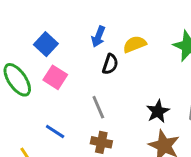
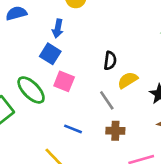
blue arrow: (98, 37) -> (58, 28), moved
yellow semicircle: (135, 44) -> (128, 80), moved

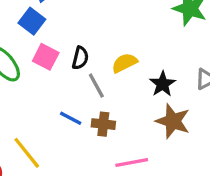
black semicircle: (110, 61) -> (80, 58), moved
blue line: (73, 129) -> (71, 118), moved

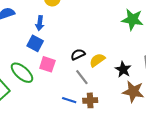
black semicircle: (80, 58) -> (78, 54), moved, turned -120

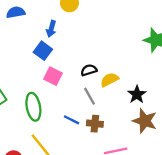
green ellipse: (22, 73) -> (33, 107), moved, turned 30

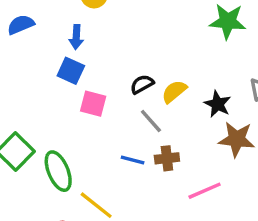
green ellipse: (33, 107) -> (58, 171), moved

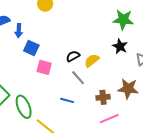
blue arrow: (76, 37) -> (19, 31), moved
black star: (218, 104) -> (120, 46), moved
brown cross: (167, 158) -> (103, 97), moved

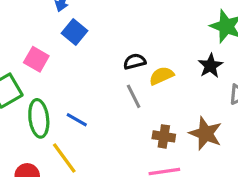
pink square: (44, 67) -> (36, 59), moved
blue line: (67, 100) -> (77, 120), moved

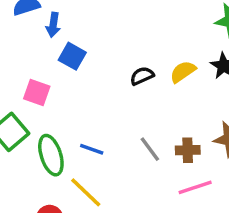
yellow semicircle: (161, 76) -> (183, 72), moved
gray line: (134, 96) -> (150, 149), moved

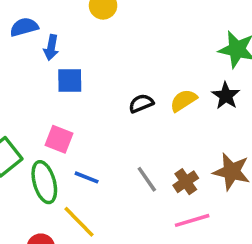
blue square: (72, 56) -> (70, 81), turned -32
pink square: (37, 93) -> (59, 139), moved
brown cross: (188, 150) -> (186, 182), turned -35

